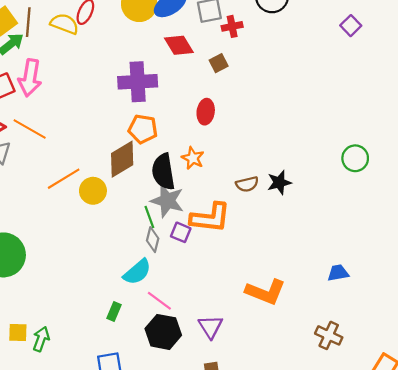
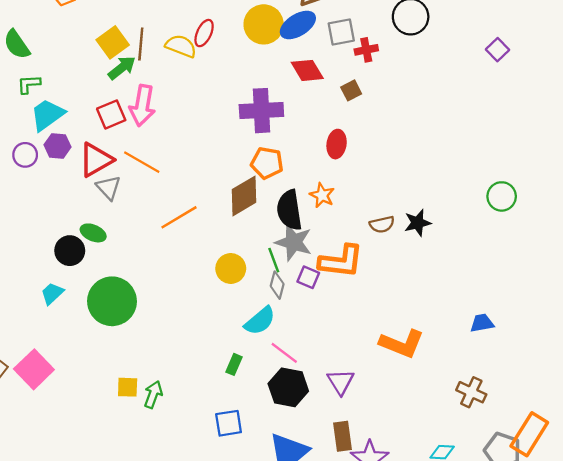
yellow circle: (93, 191) -> (231, 268), moved

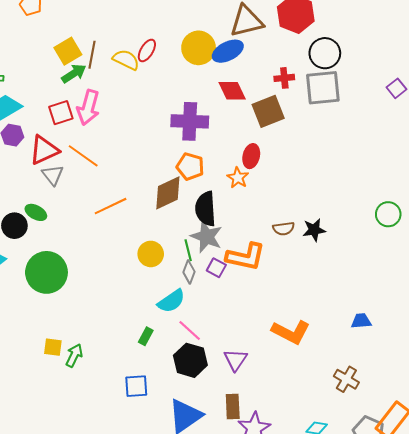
gray square: (341, 32) -> (323, 88), moved, size x1.5
brown square: (351, 90) -> (268, 111), size x1.8
orange star: (322, 195) -> (238, 178), moved

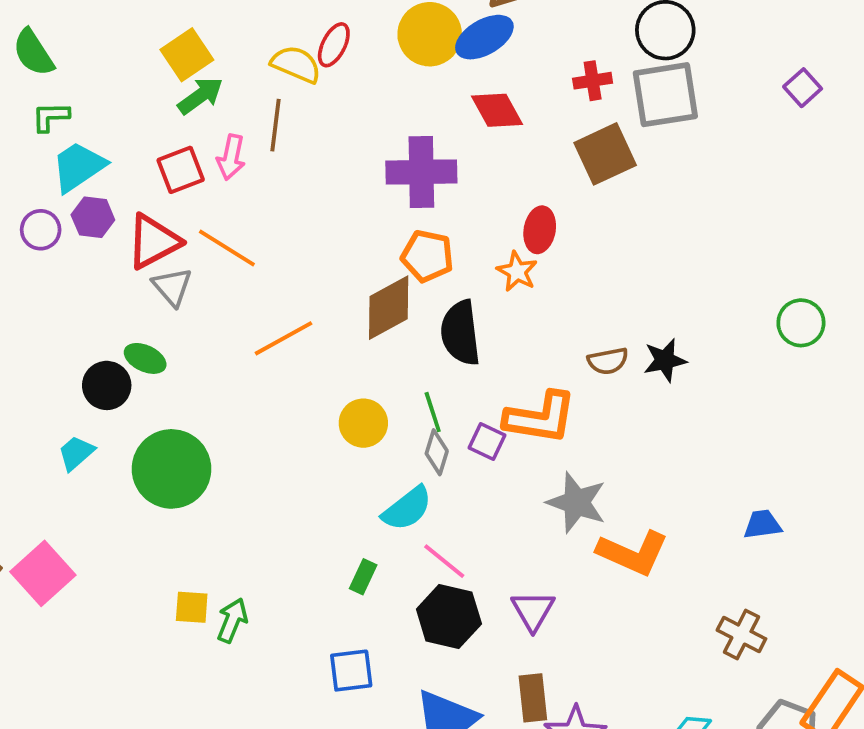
brown line: (92, 55) -> (276, 125), moved
pink arrow: (88, 107) -> (231, 157), size x0.7
brown square: (268, 111) -> (605, 154), moved
gray star: (207, 237) -> (577, 502), moved

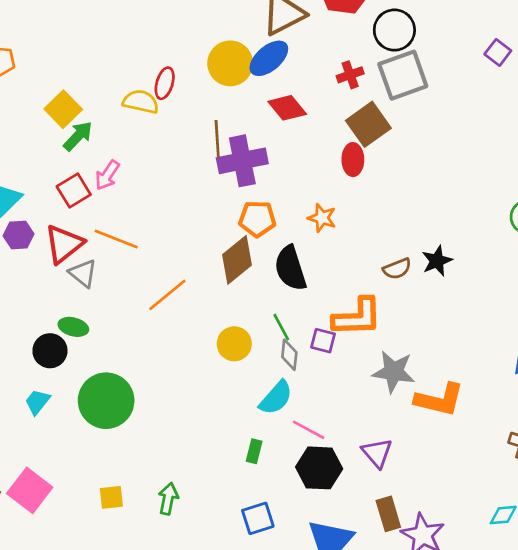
brown line: (276, 125) -> (217, 139), moved
pink arrow: (231, 157) -> (107, 175), turned 32
red ellipse: (540, 230) -> (353, 160), moved
yellow square: (192, 607) -> (111, 497), moved

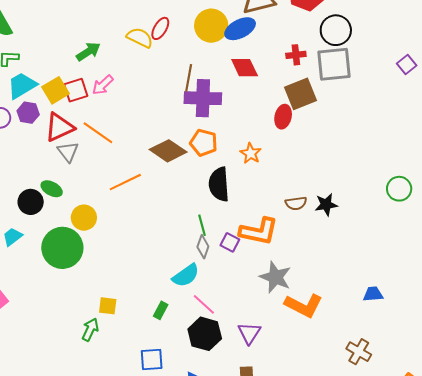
yellow square: (63, 109) -> (56, 90), moved
brown diamond: (237, 260) -> (168, 151), moved, turned 60
yellow circle: (234, 344) -> (84, 218), moved
yellow square: (111, 497) -> (108, 306), moved

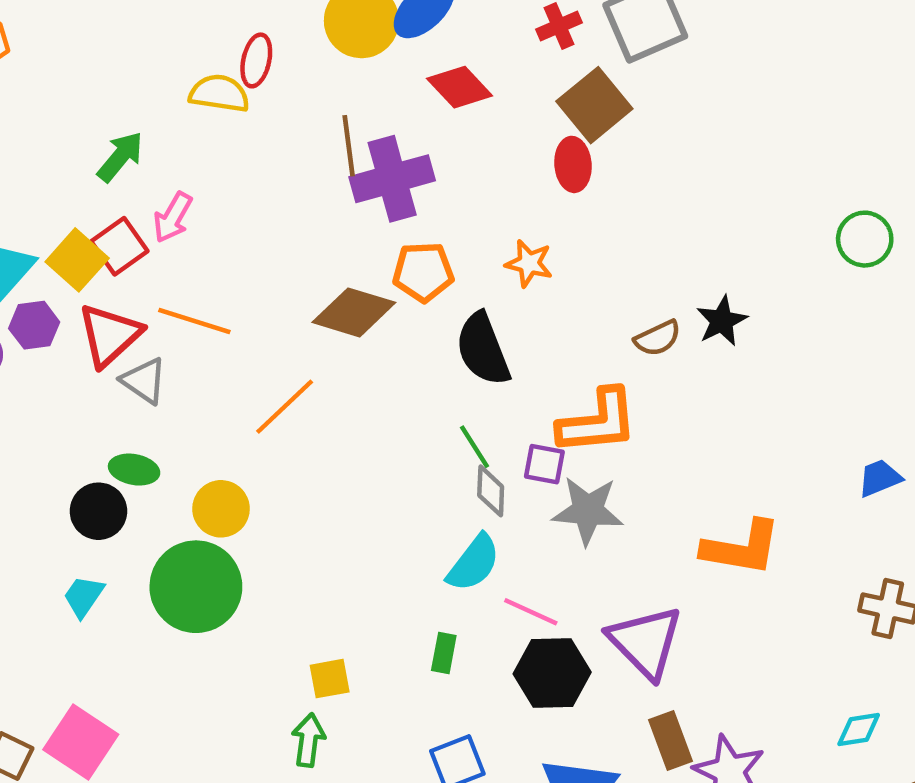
gray star: (275, 277) -> (588, 511), moved
purple triangle: (249, 333) -> (645, 642), size x1.5

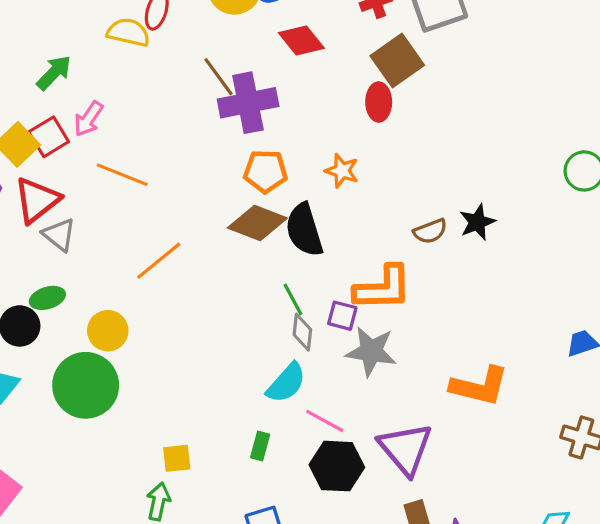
brown line: (349, 146) -> (219, 77), turned -33
brown diamond: (354, 312) -> (257, 223), moved
orange line: (194, 321) -> (122, 175), moved
green ellipse: (134, 470) -> (47, 298), turned -32

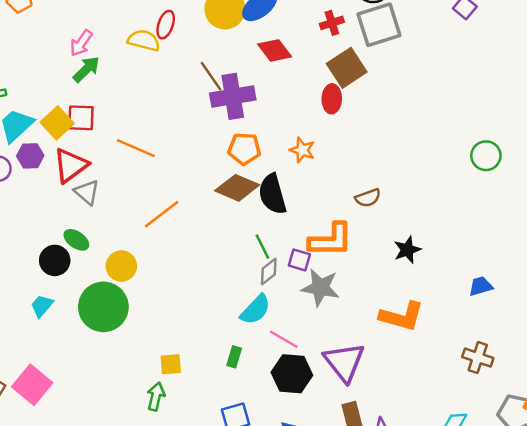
pink arrow: (88, 119) -> (81, 43), moved
red square: (49, 137) -> (81, 118), turned 32
black star: (477, 222) -> (407, 250), moved
green ellipse: (47, 298) -> (76, 240), turned 50
gray diamond: (302, 332) -> (269, 271), turned 44

